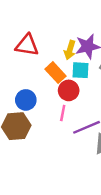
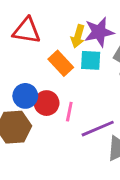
red circle: (69, 90) -> (47, 103), moved

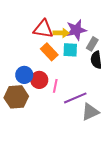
red triangle: (27, 31) -> (43, 29), moved
yellow arrow: (78, 36) -> (61, 33), turned -105

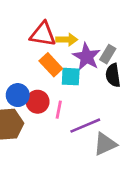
purple star: (76, 30) -> (87, 57), moved, turned -30
cyan square: (70, 50) -> (71, 77), moved

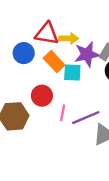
purple star: (87, 57) -> (87, 54), turned 30
blue circle: (18, 95) -> (24, 53), moved
pink line: (59, 110) -> (63, 113), moved

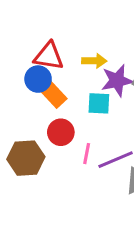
red triangle: (47, 34) -> (49, 56), moved
orange rectangle: (54, 62) -> (53, 94), moved

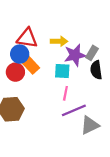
red circle: (61, 132) -> (15, 72), moved
pink line: (87, 154) -> (65, 93), moved

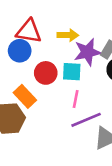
orange rectangle: (30, 65) -> (25, 96), moved
red circle: (15, 72) -> (46, 73), moved

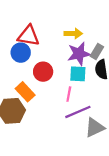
yellow arrow: (68, 35) -> (73, 34), moved
cyan square: (72, 72) -> (78, 74), moved

